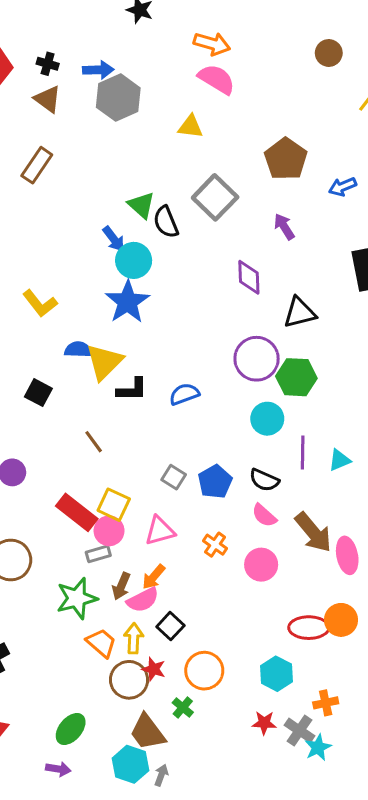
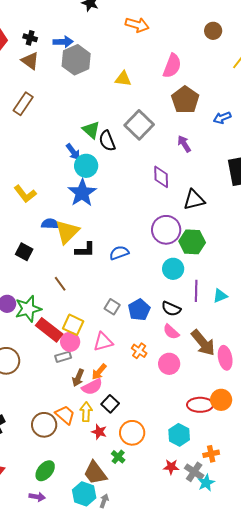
pink semicircle: (217, 79) -> (172, 66), moved, turned 80
green star: (77, 598) -> (28, 309), moved
brown circle: (129, 680) -> (44, 425), moved

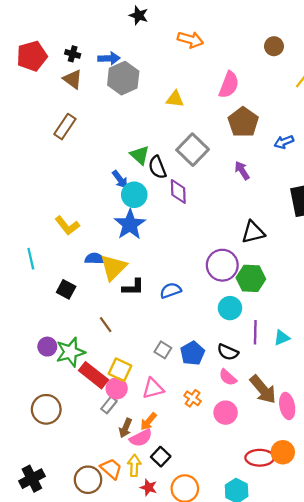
purple diamond: (161, 177) -> (178, 191), moved
gray rectangle: (63, 357) -> (109, 405), turned -35

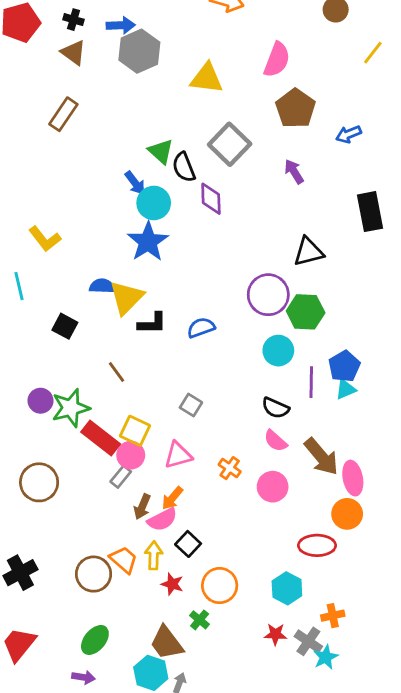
yellow triangle: (175, 99) -> (207, 78), size x1.4
yellow L-shape: (67, 226) -> (45, 239), moved
blue pentagon: (193, 353) -> (344, 366), moved
orange circle: (283, 452) -> (347, 514), moved

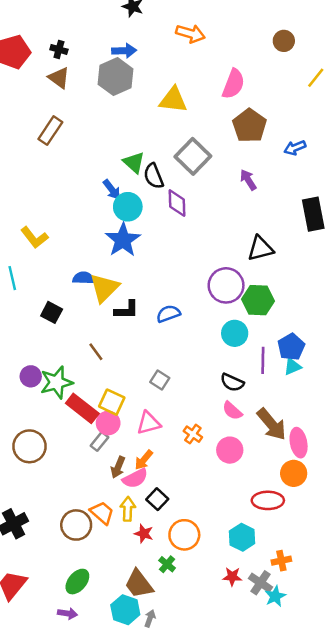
blue arrow: (121, 25) -> (124, 51), moved

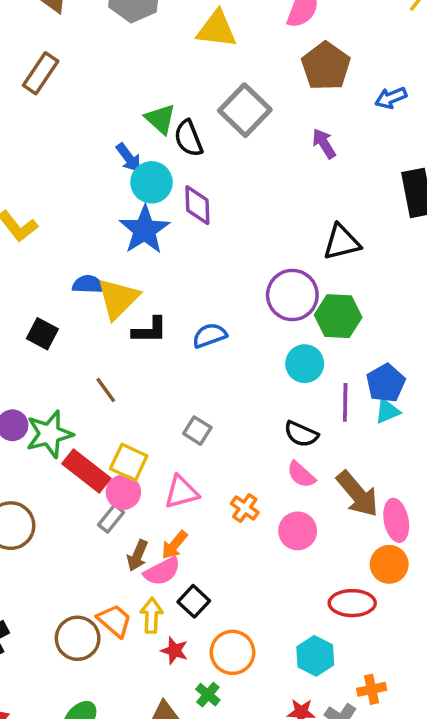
purple diamond: (177, 203) -> (197, 205), moved

